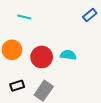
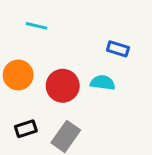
blue rectangle: (90, 15) -> (118, 49), moved, turned 56

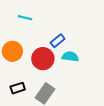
blue rectangle: (118, 49) -> (58, 41), moved, turned -56

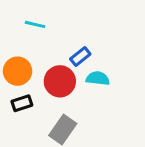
black rectangle: (18, 88) -> (22, 103), moved

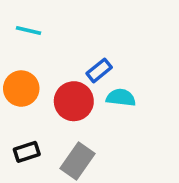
cyan line: (35, 24) -> (28, 31), moved
black rectangle: (22, 103) -> (27, 152), moved

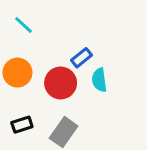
cyan line: (28, 31) -> (23, 25), turned 30
cyan semicircle: (121, 98) -> (99, 80), turned -105

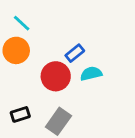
orange circle: (17, 73) -> (16, 50), moved
cyan semicircle: (99, 80) -> (91, 74), turned 85

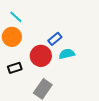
black rectangle: (20, 114) -> (15, 68), moved

